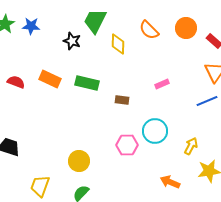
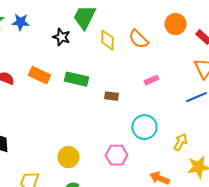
orange semicircle: (149, 30) -> (138, 39), moved
pink hexagon: (127, 145) -> (116, 155), moved

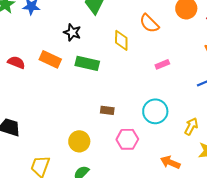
black star: (61, 37) -> (72, 32), moved
yellow diamond: (107, 40) -> (121, 40), moved
brown rectangle: (111, 96) -> (107, 110), moved

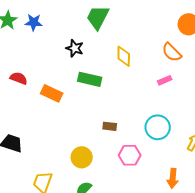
orange semicircle: (149, 23) -> (172, 52), moved
orange rectangle: (50, 59) -> (52, 93), moved
orange arrow: (170, 162) -> (173, 178), turned -108

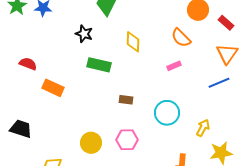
orange rectangle: (52, 93) -> (53, 88), moved
brown rectangle: (110, 126) -> (126, 100), moved
pink hexagon: (130, 155) -> (127, 140), moved

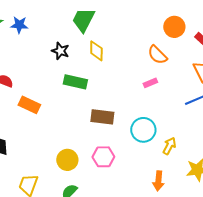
yellow diamond: (133, 42) -> (96, 51), moved
brown rectangle: (126, 100) -> (102, 117), size x1.6
yellow arrow: (203, 128) -> (169, 146), moved

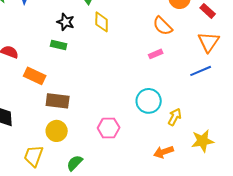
green rectangle: (75, 82) -> (59, 45), moved, size x0.7
brown rectangle: (102, 117) -> (58, 101), moved
yellow circle: (67, 160) -> (57, 131), moved
orange arrow: (158, 181) -> (164, 152), turned 66

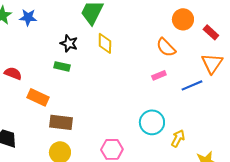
blue line: (201, 71) -> (192, 85), moved

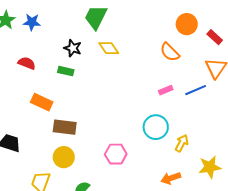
yellow diamond: (105, 43) -> (109, 48), turned -35
red semicircle: (13, 73) -> (27, 63), moved
pink rectangle: (159, 75) -> (166, 90), moved

